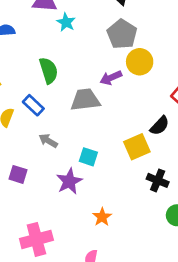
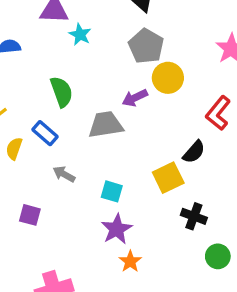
purple star: (69, 181) -> (117, 229), moved

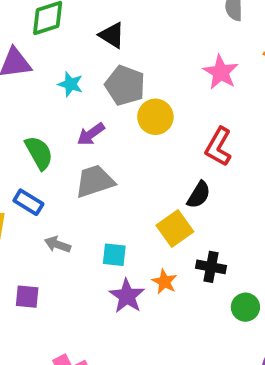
cyan star: (80, 35) -> (70, 84), moved
purple arrow: (135, 98) -> (91, 134), moved
orange star: (130, 261) -> (164, 282), moved

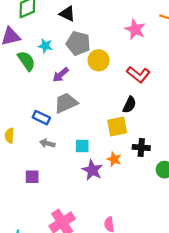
red L-shape: (218, 147) -> (138, 74), turned -75
green semicircle: (39, 153) -> (26, 61), moved
blue rectangle: (28, 202) -> (41, 118), moved
yellow square: (175, 229) -> (117, 127), turned 30

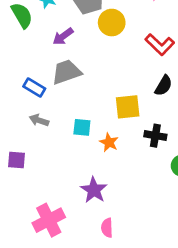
black semicircle: (129, 105) -> (163, 86), moved
orange star: (114, 159) -> (109, 142), moved
purple star: (92, 170) -> (94, 190), moved

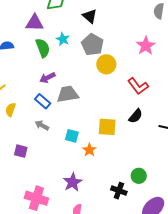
purple arrow: (63, 36) -> (47, 78), moved
black cross: (155, 136) -> (119, 191), moved
pink cross: (49, 220) -> (36, 198), turned 35

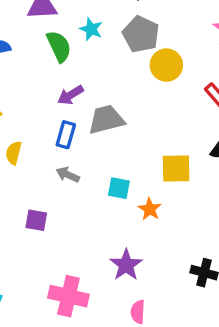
blue rectangle: (43, 101) -> (66, 135), turned 70

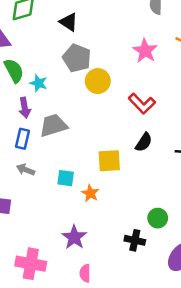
cyan star: (91, 29) -> (39, 83), moved
purple arrow: (71, 95) -> (25, 108), turned -66

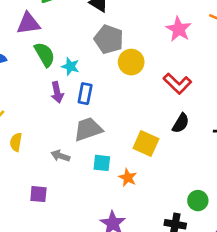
gray trapezoid: (53, 125) -> (88, 129), moved
blue rectangle: (23, 139) -> (85, 94), moved
yellow square: (109, 161) -> (146, 144), turned 30

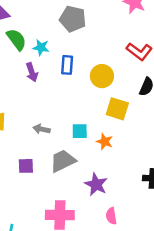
yellow circle: (131, 62) -> (102, 76), moved
blue rectangle: (85, 94) -> (67, 65), moved
gray trapezoid: (88, 129) -> (63, 161), moved

